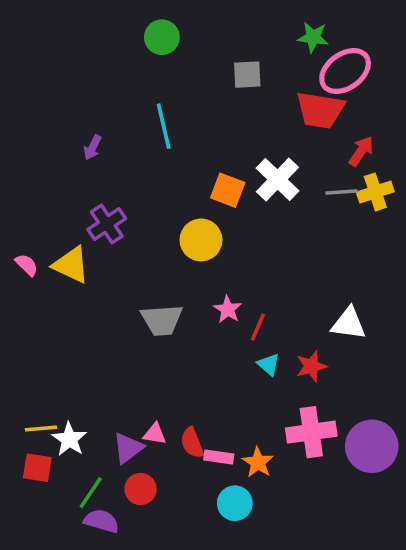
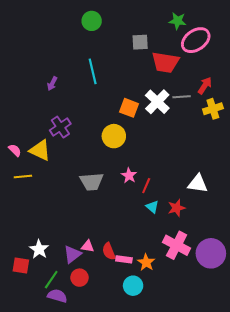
red trapezoid: (320, 110) -> (165, 62), moved
gray line: (342, 192) -> (182, 97), moved
yellow line: (41, 429) -> (23, 177), moved
pink cross: (311, 432) -> (177, 245), turned 36

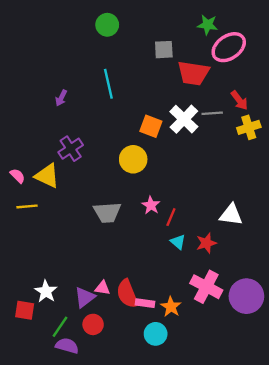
red arrow: (205, 86) -> (239, 100), turned 108
red semicircle: (109, 251) -> (127, 294), size x1.4

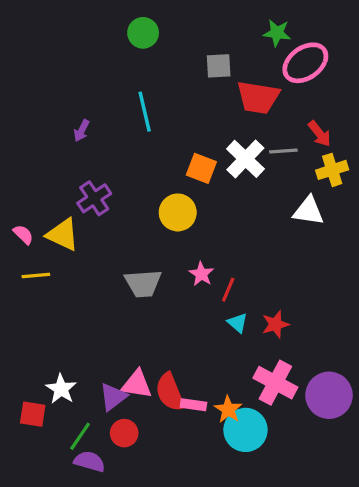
white triangle: (231, 215) -> (309, 211), moved
pink triangle: (102, 288) -> (137, 384), size x1.5
cyan circle: (156, 334) -> (245, 430), moved, size x1.4

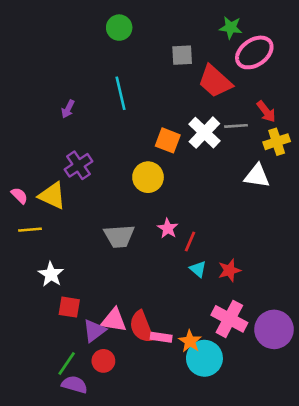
red trapezoid: (258, 97) -> (215, 81), turned 33
white star: (61, 389) -> (51, 274), moved
red square: (33, 414) -> (69, 307), moved

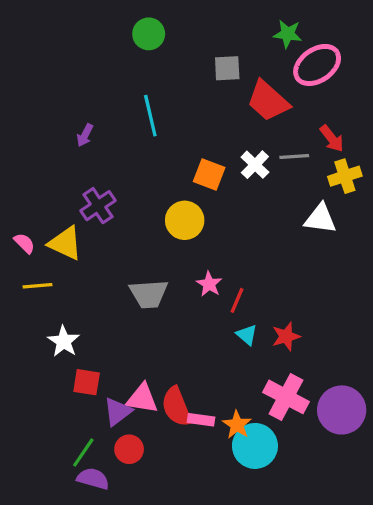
white cross: (204, 133) -> (255, 165), size x0.7

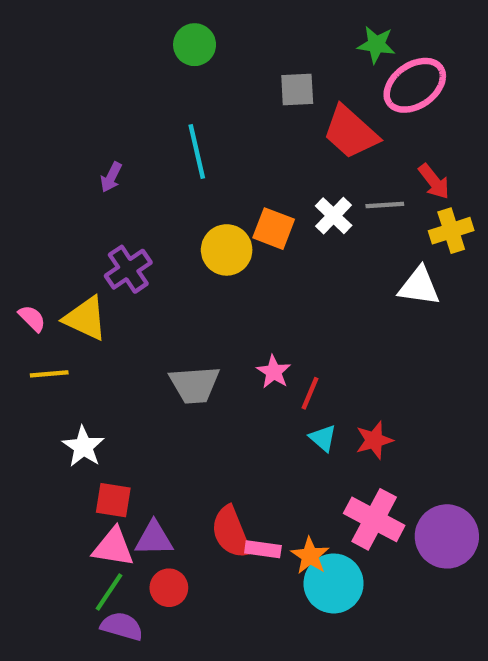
yellow circle: (185, 220) -> (227, 250), moved
pink triangle: (142, 399) -> (113, 547), moved
purple triangle: (118, 412) -> (154, 539), turned 36

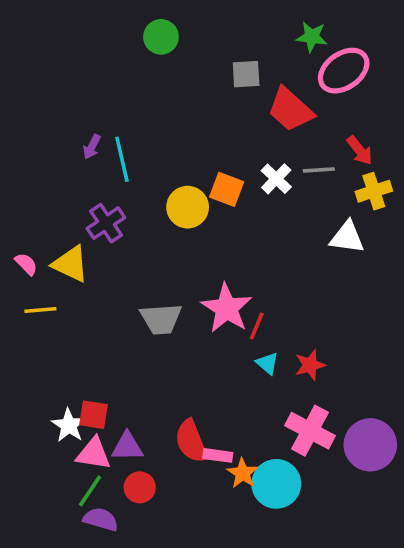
cyan line: (197, 152) -> (122, 159), moved
pink star: (274, 372) -> (227, 308), size x1.8
white star: (83, 447) -> (69, 425), moved
orange star: (310, 556) -> (243, 473), moved

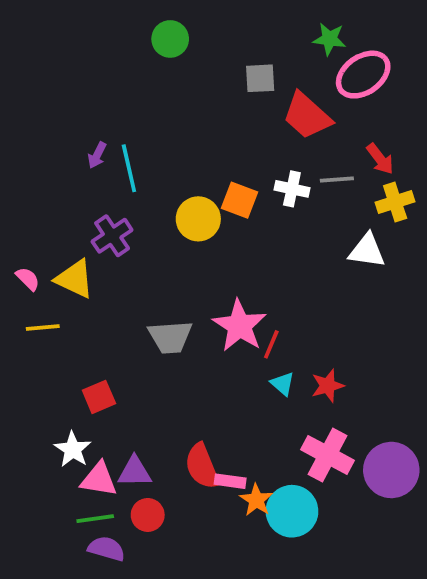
white cross: (276, 179) -> (292, 189), turned -32
red square: (94, 415) -> (99, 397), moved, turned -32
green line: (90, 491) -> (95, 519), turned 48

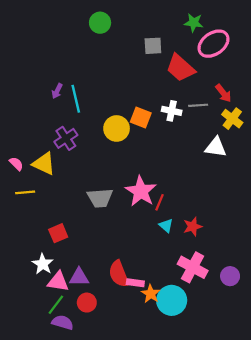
yellow cross: (395, 202) -> (232, 119), turned -35
purple circle: (391, 470) -> (230, 276), size x0.6
green line: (95, 519) -> (56, 305), turned -45

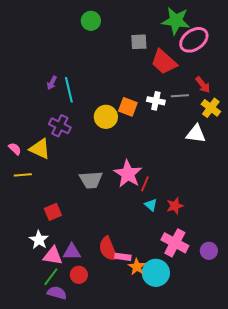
green star: (194, 23) -> (176, 21), size x1.6
purple cross: (66, 138) -> (60, 126), turned -30

